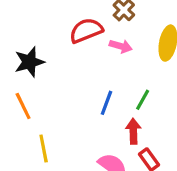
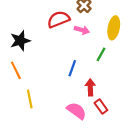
green line: (143, 100) -> (101, 54), moved

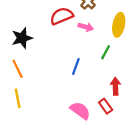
red arrow: (90, 87) -> (115, 86), moved
yellow line: (30, 99) -> (18, 98), moved

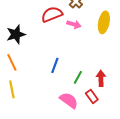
green line: (106, 52) -> (78, 77), moved
blue line: (76, 67) -> (55, 65), moved

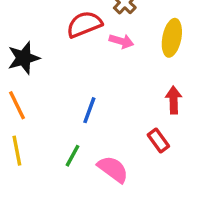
green line: (78, 77) -> (73, 156), moved
red arrow: (101, 78) -> (174, 100), moved
red rectangle: (92, 96) -> (158, 141), moved

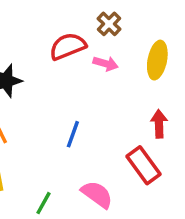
red rectangle: (158, 141) -> (144, 165), size x1.5
green line: (73, 156) -> (44, 203), moved

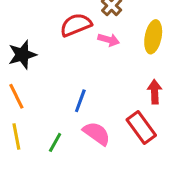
pink semicircle: (97, 194) -> (97, 133), moved
green line: (44, 203) -> (55, 142), moved

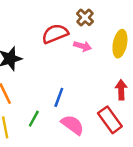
green line: (55, 142) -> (34, 119), moved

